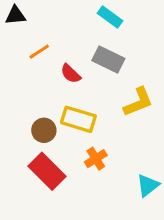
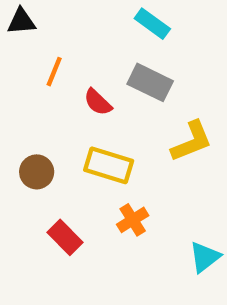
orange line: (39, 52) -> (54, 72), turned -35
brown circle: (44, 130) -> (37, 172), moved
red rectangle: (47, 171) -> (65, 237), size x0.7

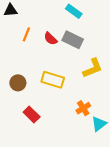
red semicircle: (98, 102) -> (51, 39), moved
orange cross: (133, 220) -> (83, 108), moved

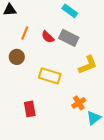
brown circle: (18, 83) -> (17, 57), moved
red rectangle: (32, 114) -> (30, 109), turned 35

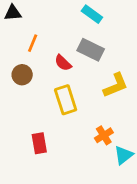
red semicircle: (48, 37) -> (63, 63), moved
yellow rectangle: (50, 76) -> (66, 100), turned 55

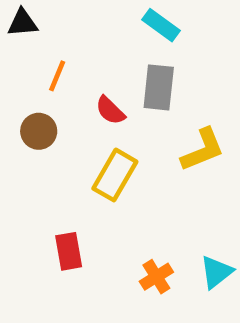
gray rectangle: (91, 50) -> (159, 87), turned 70
yellow rectangle: (66, 100) -> (115, 175), turned 48
orange cross: (104, 135) -> (156, 277), moved

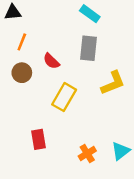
orange line: (57, 76) -> (22, 42), moved
red semicircle: (110, 110) -> (51, 61), moved

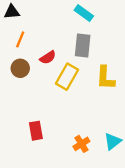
red semicircle: (51, 61) -> (48, 57), turned -77
yellow L-shape: (113, 83) -> (105, 78), turned 115
yellow rectangle: (64, 97) -> (67, 77), moved

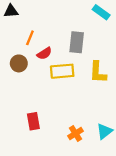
cyan rectangle: (84, 13) -> (101, 12), moved
orange line: (20, 39) -> (30, 38), moved
yellow rectangle: (67, 77) -> (62, 71), turned 55

